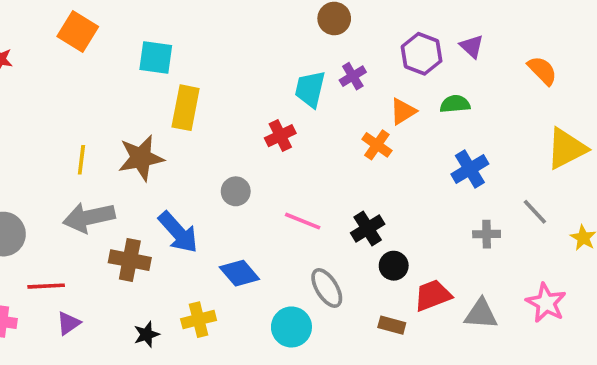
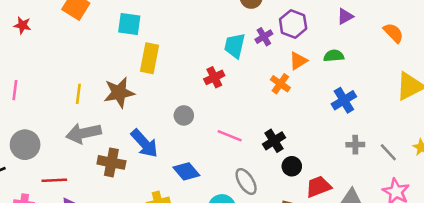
purple triangle: (472, 46) -> (345, 16), turned 48
purple hexagon: (422, 54) -> (293, 24), moved
gray line: (535, 212) -> (388, 152), moved

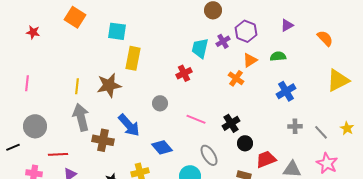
gray arrow: (83, 133) -> (81, 117), turned 88

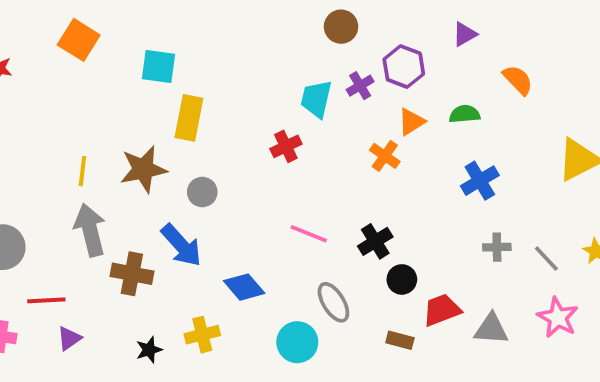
purple triangle: (287, 25) -> (465, 34), moved
orange semicircle: (325, 38) -> (518, 80), moved
gray circle: (160, 103) -> (202, 192), moved

